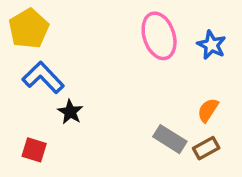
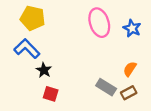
yellow pentagon: (29, 29) -> (33, 18), moved, turned -30
red square: (34, 150) -> (51, 94), moved

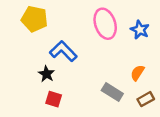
blue L-shape: (27, 49) -> (63, 51), moved
brown rectangle: (129, 93) -> (146, 99), moved

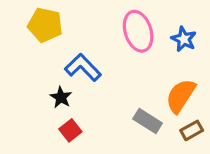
orange semicircle: (137, 73) -> (181, 96), size x1.6
red square: (54, 99) -> (70, 130), turned 35

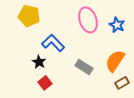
gray rectangle: (148, 121) -> (84, 67), moved

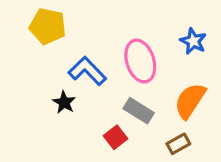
pink ellipse: (88, 20) -> (140, 61), moved
red square: (45, 83) -> (115, 137), moved
brown rectangle: (122, 83) -> (178, 144), moved

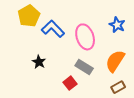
yellow pentagon: (48, 26) -> (29, 16), turned 30
blue L-shape: (87, 71) -> (53, 29), moved
brown rectangle: (178, 144) -> (118, 87), moved

